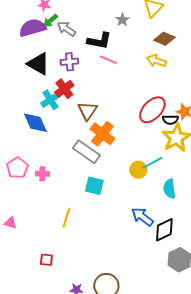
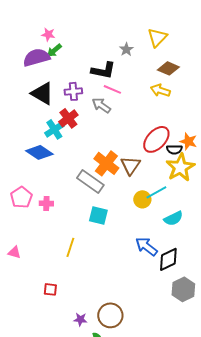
gray arrow: (66, 29) -> (101, 105), moved
brown triangle: (87, 111) -> (130, 165), moved
blue diamond: (35, 123) -> (39, 152), turned -32
cyan semicircle: (169, 189) -> (173, 218), turned -108

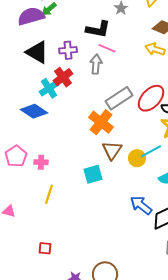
gray arrow: (101, 105) -> (96, 64), turned 60
brown triangle: (130, 165) -> (112, 150), moved
gray rectangle: (90, 181) -> (119, 98), moved, turned -68
cyan square: (98, 215) -> (93, 174), turned -30
yellow line: (70, 247) -> (49, 194), moved

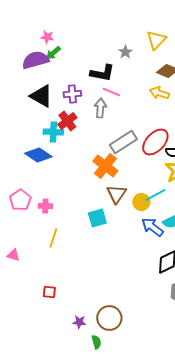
cyan cross: (49, 88) -> (53, 132), turned 36
blue arrow: (141, 205) -> (152, 227), moved

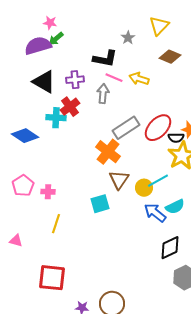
yellow arrow: (159, 93) -> (139, 79), moved
blue diamond: (38, 155) -> (25, 136), moved
red square: (49, 292) -> (52, 278), size x2.0

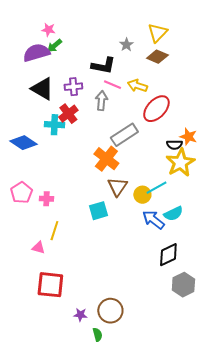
brown diamond: (170, 57) -> (157, 57), moved
red ellipse: (158, 128) -> (156, 109), moved
pink triangle: (16, 241) -> (38, 248), moved

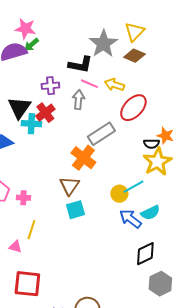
pink star: (48, 30) -> (25, 29), size x1.5
gray star: (126, 45) -> (103, 44), size x2.0
black triangle: (42, 89) -> (19, 108), moved, turned 35
brown triangle: (117, 187) -> (69, 186), moved

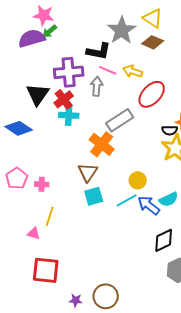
yellow triangle: (134, 32) -> (153, 18), turned -40
purple cross: (50, 86) -> (69, 72), size x1.6
cyan cross: (31, 124) -> (69, 115), moved
cyan line: (133, 187) -> (127, 200), moved

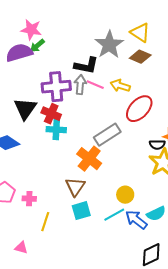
gray arrow: (97, 86) -> (80, 85), moved
red cross: (64, 99) -> (51, 114), turned -30
yellow line: (50, 216) -> (45, 222), moved

